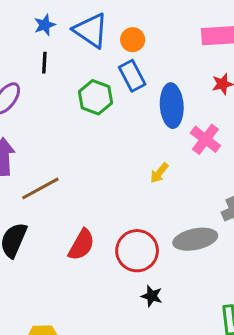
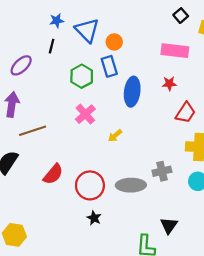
pink cross: (205, 139) -> (85, 114), moved

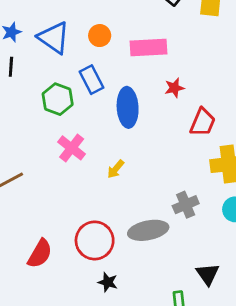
orange circle: (114, 42) -> (100, 36), moved
pink rectangle: (175, 51) -> (148, 48), moved
red semicircle: (53, 174) -> (40, 254), moved

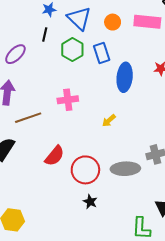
pink rectangle: (148, 48) -> (147, 22), moved
green hexagon: (58, 99) -> (72, 50), moved
pink cross: (72, 148) -> (68, 100), moved, turned 36
red semicircle: (40, 254) -> (55, 156), moved

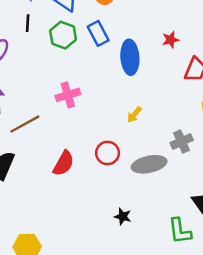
yellow arrow: (109, 121) -> (134, 115), moved
red circle: (85, 170) -> (108, 153), moved, size x0.7
black star: (90, 202) -> (123, 217), moved

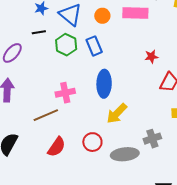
black line: (28, 23) -> (39, 32), turned 72
blue ellipse: (130, 57) -> (104, 84), moved
yellow arrow: (134, 115) -> (117, 113), size x1.6
brown line: (25, 124) -> (46, 115), moved

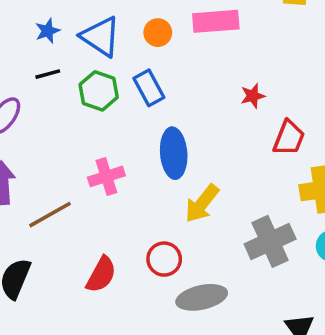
brown line: (46, 115) -> (50, 215), moved
gray cross: (152, 139) -> (270, 241), size x1.5
gray ellipse: (125, 154) -> (202, 297), moved

